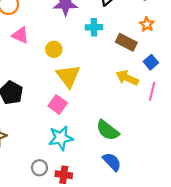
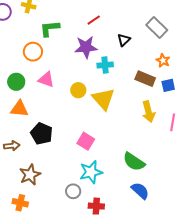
cyan cross: (94, 27) -> (105, 65), moved
blue square: (151, 62) -> (168, 85), moved, turned 32
yellow triangle: (68, 76) -> (103, 99), moved
yellow arrow: (127, 78) -> (148, 112), turned -125
gray circle: (39, 168) -> (73, 191), moved

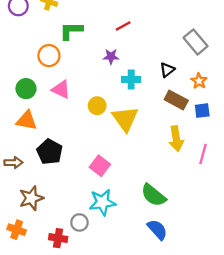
black triangle: (124, 40) -> (167, 70), moved
purple star: (86, 47) -> (111, 57), size x0.6
red cross: (96, 206) -> (58, 238), moved

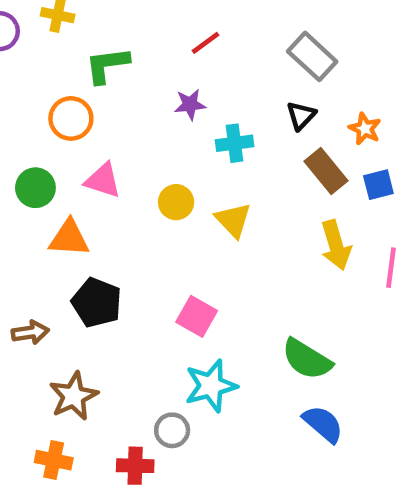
gray rectangle: (196, 42) -> (312, 56), moved
brown rectangle: (176, 100) -> (326, 171), turned 30
yellow triangle: (125, 119) -> (233, 220), size x0.7
orange triangle: (27, 120) -> (69, 238), moved

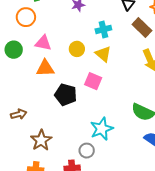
cyan cross: (235, 143) -> (103, 29), moved
orange triangle: (69, 238) -> (45, 68), moved
black pentagon: (97, 303) -> (66, 95), moved
pink square: (197, 316) -> (93, 81), moved

